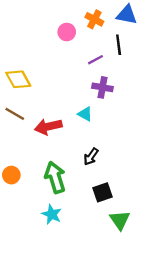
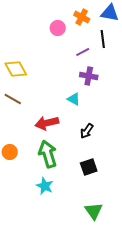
red arrow: (48, 127) -> (47, 123), moved
black arrow: (91, 157) -> (87, 131), moved
green triangle: (120, 220) -> (94, 211), moved

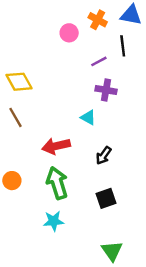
brown line: (13, 99) -> (15, 117), turned 30
cyan star: (45, 186) -> (54, 221), turned -30

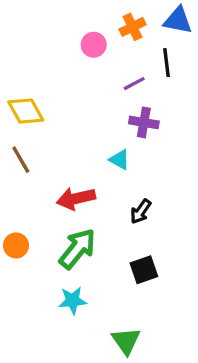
orange cross: (98, 20) -> (133, 27), turned 36
green arrow: (57, 183) -> (77, 249), turned 56
green triangle: (112, 251) -> (126, 341), moved

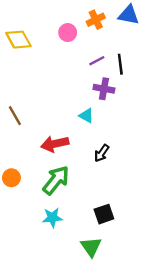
black line: (167, 63) -> (120, 64), moved
yellow diamond: (26, 111) -> (18, 40), moved
black square: (144, 270) -> (104, 214), moved

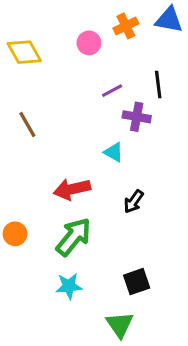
purple line: (97, 61) -> (112, 91), moved
brown line: (15, 116) -> (27, 125), moved

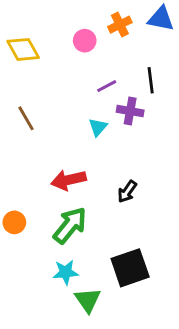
cyan triangle: (114, 152) -> (98, 127), moved, turned 42
black square: (137, 282) -> (130, 268), size x1.5
green triangle: (120, 325) -> (88, 300), moved

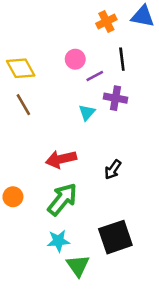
pink circle: (85, 41) -> (75, 59), moved
yellow diamond: (23, 49) -> (21, 68), moved
black line: (151, 80) -> (122, 59), moved

